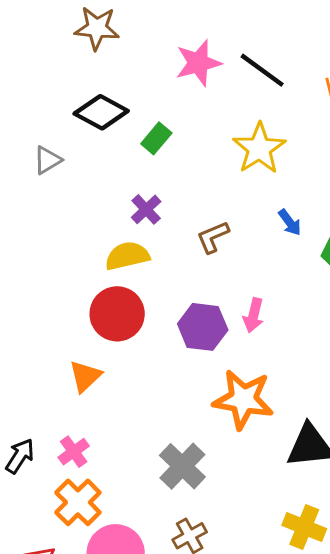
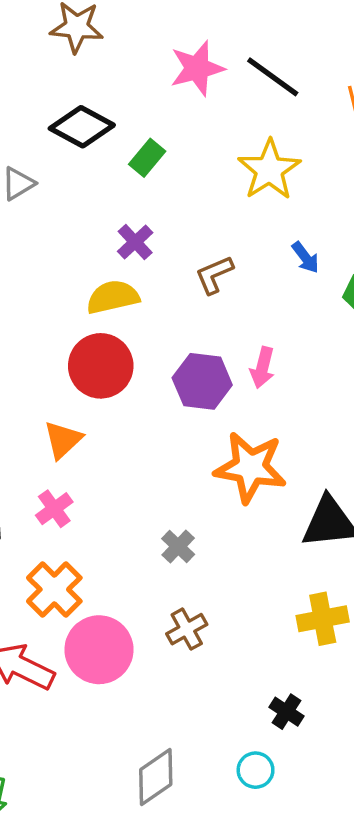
pink cross: (74, 452) -> (54, 509), moved
gray cross: (182, 466) -> (178, 546), size x0.6
yellow cross: (304, 527) -> (323, 619), turned -33

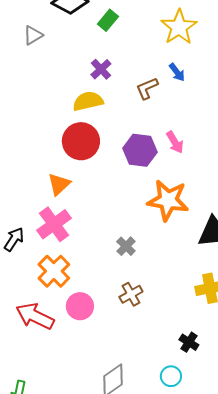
blue arrow: (305, 257) -> (177, 72), moved
pink arrow: (262, 368) -> (175, 142), turned -45
pink cross: (54, 509) -> (54, 224), size x1.6
pink circle: (99, 650) -> (80, 306), size x0.7

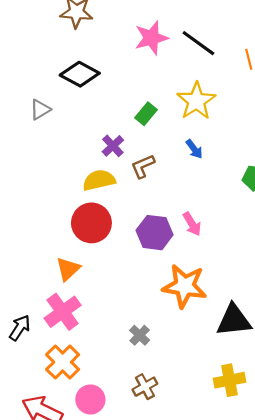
green rectangle: (108, 20) -> (146, 114), moved
brown L-shape: (147, 88) -> (143, 166), moved

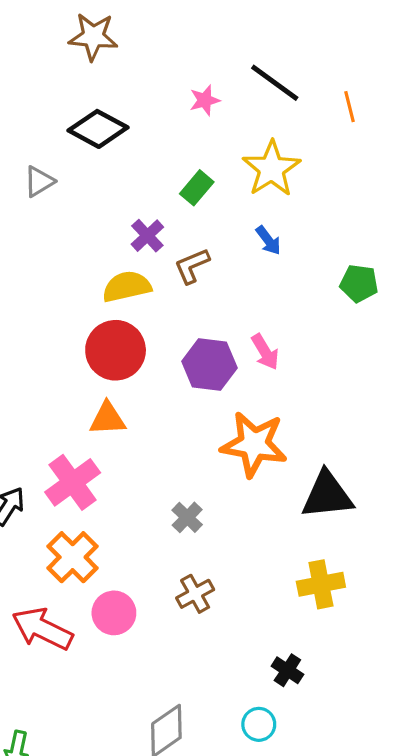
pink star: (151, 38) -> (205, 100), moved, size x0.6
orange triangle: (68, 269) -> (108, 419), moved, turned 40

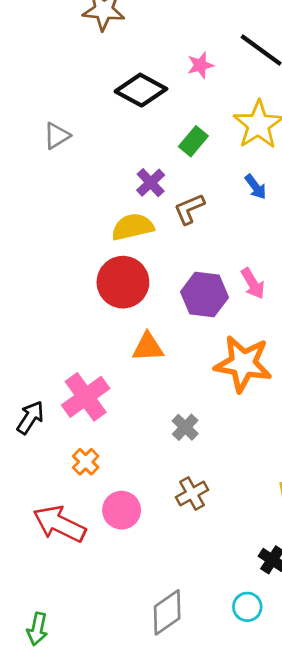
black diamond: (98, 129) -> (141, 90), moved
orange triangle: (108, 419) -> (148, 347), moved
orange cross: (73, 557) -> (86, 462), size x0.6

